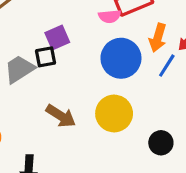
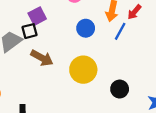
blue circle: (121, 58) -> (86, 28), size x0.6
brown arrow: (61, 116) -> (42, 58), moved

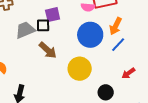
red arrow: (134, 12) -> (128, 73), moved
blue circle: (86, 28) -> (90, 35), size x1.6

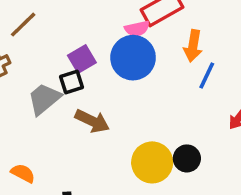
blue circle: (90, 35) -> (133, 58), moved
yellow circle: (80, 69) -> (152, 162), moved
black circle: (106, 92) -> (187, 158), moved

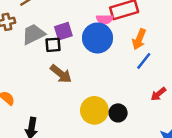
gray trapezoid: (44, 99) -> (33, 34), moved

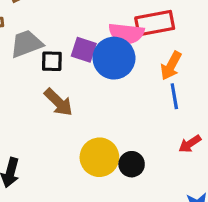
pink semicircle: (105, 19) -> (126, 33), size x1.5
purple square: (63, 31) -> (84, 50), moved, turned 30
blue line: (144, 61) -> (174, 96), turned -54

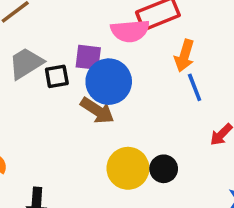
blue circle: (114, 58) -> (109, 82), moved
brown arrow: (58, 102) -> (97, 111), moved

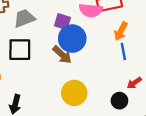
black square: (57, 76) -> (20, 50), moved, size x1.6
black circle: (164, 169) -> (119, 101), moved

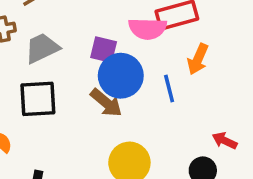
blue line: (123, 52) -> (169, 88), moved
red arrow: (134, 83) -> (225, 141), turned 64

